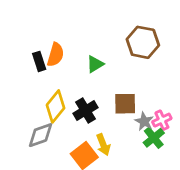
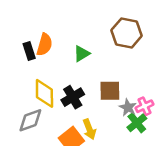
yellow diamond: (56, 106) -> (44, 93), turned -40

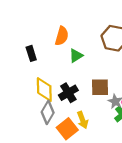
orange semicircle: (44, 45) -> (62, 36), moved
gray diamond: (30, 120) -> (48, 112), moved, turned -40

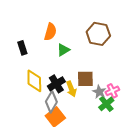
gray diamond: (48, 112) -> (51, 102), moved
yellow arrow: (83, 120) -> (71, 89), moved

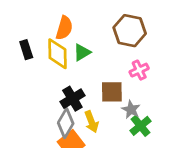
yellow diamond: (34, 81) -> (58, 54), moved
yellow arrow: (71, 89) -> (92, 122), moved
pink cross: (112, 91) -> (139, 70), moved

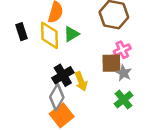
brown square: (112, 92) -> (111, 63), moved
gray star: (131, 110) -> (124, 73), moved
yellow arrow: (92, 122) -> (81, 81), moved

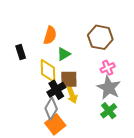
yellow diamond: (50, 35) -> (48, 71), moved
brown square: (111, 63) -> (69, 79), moved
gray star: (124, 73) -> (109, 88), size x1.6

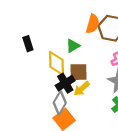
orange semicircle: (50, 35) -> (93, 24), moved
yellow arrow: (72, 95) -> (82, 89), turned 70

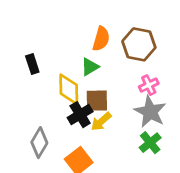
orange semicircle: (93, 24) -> (101, 39), moved
gray diamond: (60, 103) -> (39, 143), moved

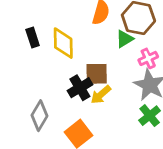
green triangle: (90, 67) -> (125, 39), moved
yellow diamond: (69, 89) -> (63, 43), moved

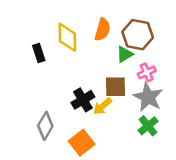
yellow diamond: (63, 43) -> (67, 37), moved
brown square: (97, 74) -> (115, 87), moved

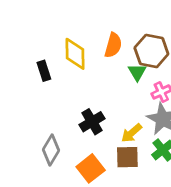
green triangle: (125, 54) -> (137, 72), turned -30
brown square: (115, 87) -> (127, 157), moved
yellow arrow: (102, 106) -> (132, 133), moved

